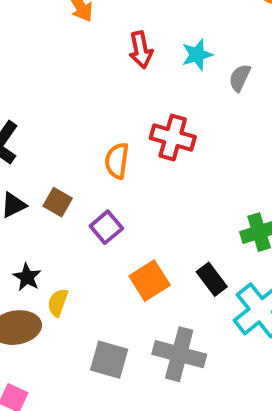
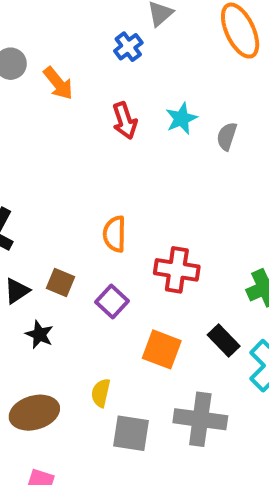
red cross: (173, 137) -> (177, 270), moved
black star: (27, 277) -> (39, 334), moved
orange square: (150, 281) -> (162, 349), turned -30
yellow semicircle: (58, 303) -> (101, 393), moved

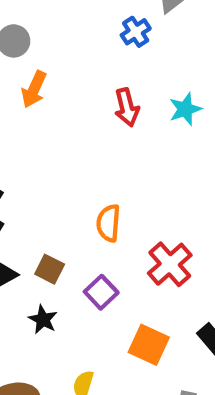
orange arrow: (58, 83) -> (34, 89), moved, turned 60
red cross: (177, 270) -> (170, 264), turned 36
black star: (39, 334) -> (43, 319), moved

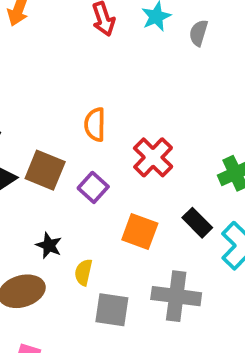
brown square: (50, 269) -> (45, 170), size x1.5
black star: (43, 319) -> (49, 245), moved

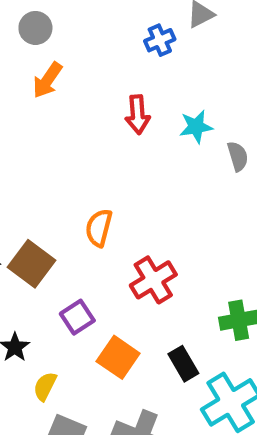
gray semicircle: (199, 33) -> (238, 156), turned 132
purple square: (93, 187) -> (77, 317), moved

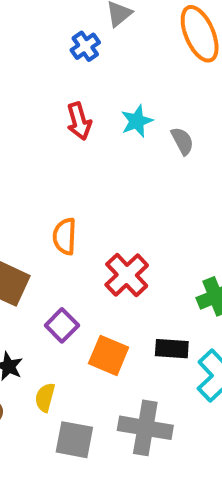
black rectangle: (183, 364) -> (172, 349), turned -44

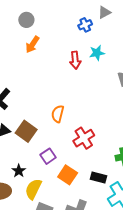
cyan star: (137, 121) -> (97, 53), moved
yellow semicircle: (45, 397) -> (33, 189), size x1.5

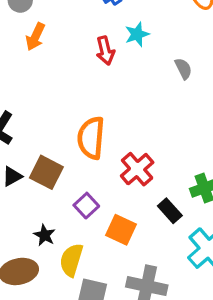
orange semicircle: (58, 114) -> (91, 138), size x1.5
black rectangle: (98, 177) -> (170, 211), moved, turned 42

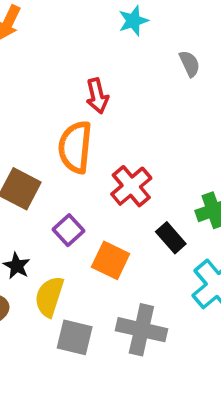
red arrow: (105, 51) -> (97, 96), moved

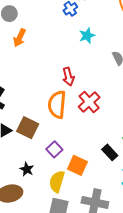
red cross: (131, 186) -> (89, 102), moved
yellow semicircle: (49, 297) -> (57, 182), moved

